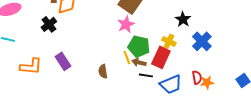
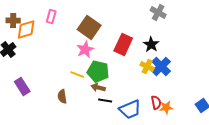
black star: (183, 19) -> (151, 44), moved
yellow cross: (169, 41) -> (147, 66), moved
yellow line: (127, 57) -> (77, 74), moved, turned -48
red rectangle: (161, 57) -> (123, 44), moved

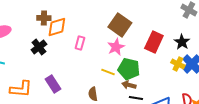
pink rectangle: (51, 16) -> (80, 43), moved

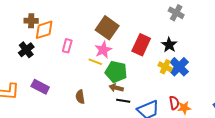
yellow line: (108, 72) -> (95, 62), moved
purple rectangle: (53, 84) -> (40, 87), turned -30

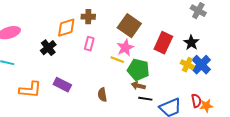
brown cross: (31, 21) -> (88, 17), moved

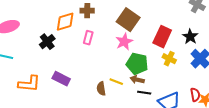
yellow line: (117, 60) -> (116, 82), moved
yellow cross: (187, 65) -> (169, 59), moved

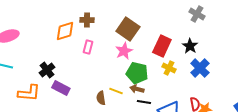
black cross: (47, 42) -> (47, 70), moved

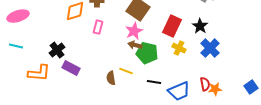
brown arrow: (137, 89) -> (135, 45), moved

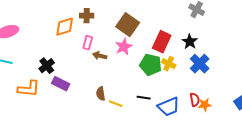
brown arrow: (135, 45) -> (100, 56), moved
green pentagon: (147, 53) -> (151, 65), moved
yellow line: (126, 71) -> (116, 104), moved

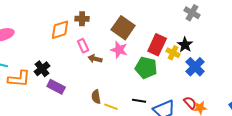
pink rectangle: (88, 43) -> (83, 46), turned -40
pink star: (124, 47) -> (119, 50), turned -30
yellow cross: (169, 64) -> (173, 53), moved
orange L-shape: (29, 89) -> (19, 79), moved
red semicircle: (195, 100) -> (190, 103), turned -32

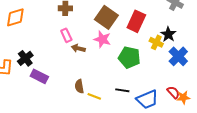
orange diamond: (60, 30) -> (15, 17), moved
red rectangle: (157, 45) -> (136, 21), moved

